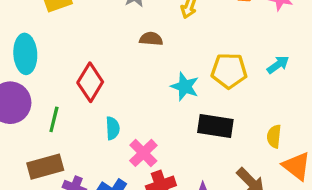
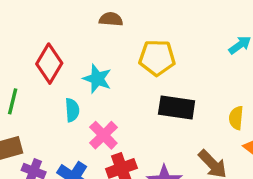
yellow pentagon: (229, 71) -> (157, 58), moved
cyan star: (185, 87) -> (97, 79), moved

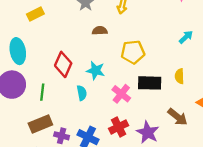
yellow semicircle: (236, 118) -> (179, 76), moved
pink cross: (103, 135) -> (121, 94), moved

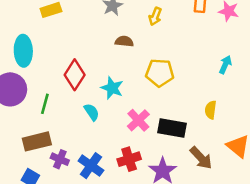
cyan arrow: (186, 37) -> (225, 65), turned -32
black rectangle: (150, 83) -> (172, 128), moved
cyan semicircle: (82, 93) -> (92, 112), turned -32

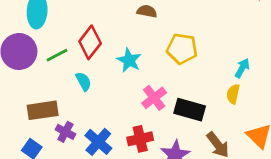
cyan arrow: (225, 65) -> (242, 68), moved
green line: (45, 104) -> (57, 55), moved, turned 42
cyan semicircle: (92, 112) -> (83, 81), moved

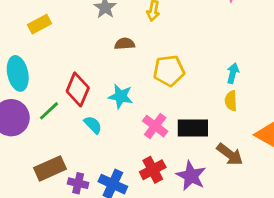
cyan semicircle: (83, 81) -> (93, 125), moved

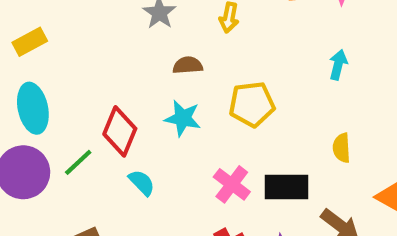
yellow rectangle: (40, 24) -> (30, 42), moved
cyan arrow: (233, 73) -> (338, 65), moved
cyan star: (121, 96) -> (183, 118), moved

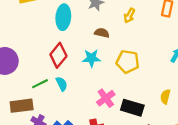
cyan ellipse: (33, 108) -> (63, 17), moved
cyan star: (183, 118) -> (91, 58), turned -30
green line: (78, 162) -> (40, 84), moved

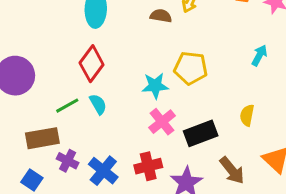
brown semicircle: (102, 33) -> (161, 16), moved
cyan star: (91, 58) -> (155, 86), moved
black rectangle: (132, 108) -> (201, 133), turned -35

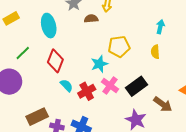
green line: (67, 106) -> (23, 53), moved
yellow semicircle: (247, 115) -> (155, 52), moved
red cross: (148, 166) -> (87, 91), moved

